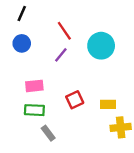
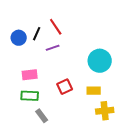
black line: (22, 14) -> (37, 34), moved
cyan circle: (101, 46) -> (100, 61), moved
purple line: (61, 55) -> (53, 48), turned 32

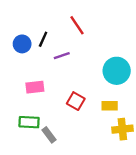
red line: (56, 27) -> (77, 25), moved
red square: (65, 87) -> (76, 101), turned -35
green rectangle: (30, 96) -> (29, 122), moved

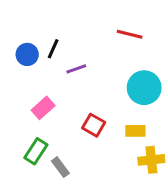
red line: (77, 25) -> (130, 34), moved, turned -42
pink rectangle: (35, 87) -> (43, 108), turned -36
green rectangle: (29, 122) -> (36, 151), turned -60

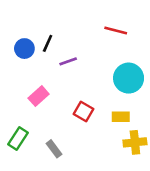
green rectangle: (36, 151) -> (18, 138), moved

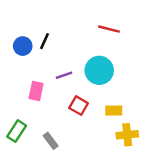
purple line: (68, 61) -> (64, 75), moved
cyan circle: (129, 78) -> (99, 70), moved
pink rectangle: (39, 96) -> (36, 91), turned -36

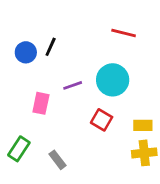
red square: (79, 106) -> (102, 120), moved
yellow rectangle: (114, 110) -> (143, 125), moved

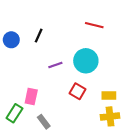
blue circle: (26, 52) -> (11, 40), moved
pink rectangle: (41, 103) -> (31, 96), moved

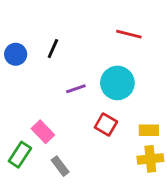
pink rectangle: (31, 96) -> (43, 132), turned -56

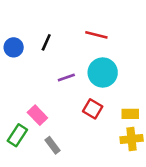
red line: (129, 34) -> (96, 35), moved

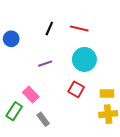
black line: (46, 42) -> (49, 29), moved
purple line: (66, 78) -> (45, 64), moved

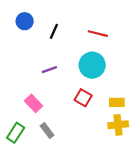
red line: (79, 29) -> (98, 34), moved
blue circle: (11, 39) -> (25, 21), moved
green rectangle: (14, 111) -> (16, 133), moved

